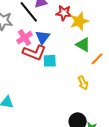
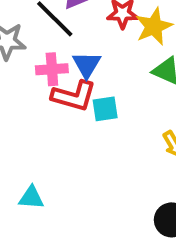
pink cross: (25, 38) -> (52, 69), turned 35

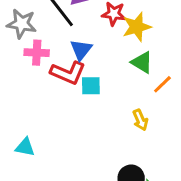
pink cross: (52, 69) -> (37, 53), moved

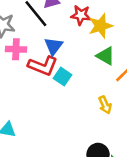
cyan square: (91, 86) -> (62, 77), turned 36

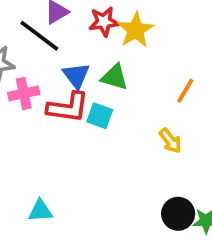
green triangle: (106, 56) -> (115, 77), moved

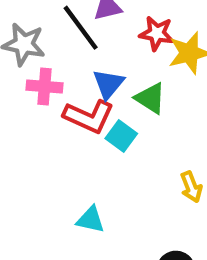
cyan triangle: (40, 211) -> (91, 220), moved

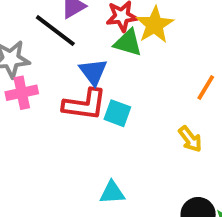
pink cross: (45, 86) -> (22, 93), moved
green triangle: (150, 98) -> (128, 43), moved

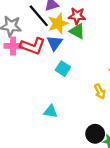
yellow star: (155, 25) -> (58, 23), moved
red L-shape: (85, 105) -> (33, 46), moved

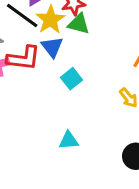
cyan square: (63, 69) -> (71, 79), turned 32

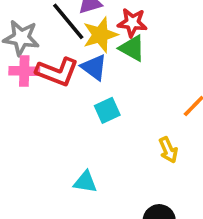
blue triangle: (52, 47) -> (94, 67), turned -30

